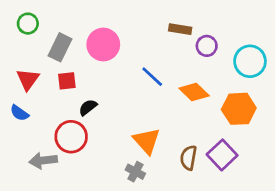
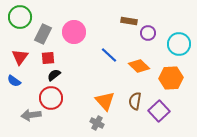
green circle: (28, 24) -> (20, 17), size x1.5
black semicircle: (88, 107) -> (54, 75), moved
brown semicircle: (189, 158) -> (135, 101), moved

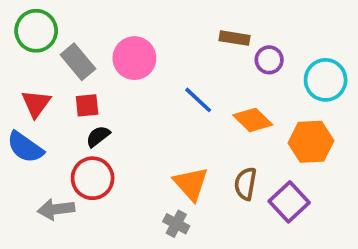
gray rectangle: (43, 34) -> (78, 62), turned -66
blue semicircle: (14, 81) -> (25, 147), size x1.5

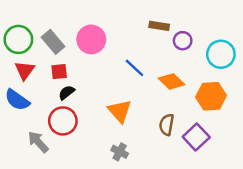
green circle: (36, 31) -> (18, 39), moved
orange triangle: (191, 184) -> (120, 111), moved
gray arrow: (56, 209) -> (38, 142), turned 55

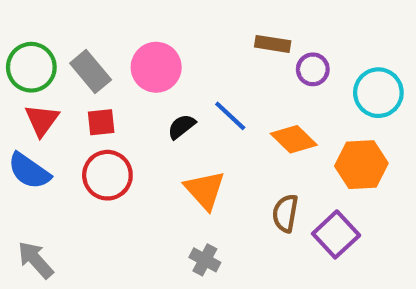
black semicircle: (67, 93) -> (182, 127), moved
red circle: (63, 121) -> (107, 175), moved
gray arrow: (38, 142) -> (35, 260), moved

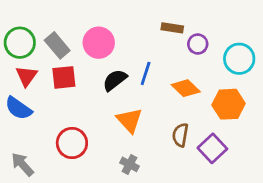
blue line: (230, 116) -> (146, 73), turned 65
red square: (101, 122) -> (64, 77), size x1.4
black semicircle: (182, 127) -> (115, 80), size x1.4
red circle: (107, 175) -> (72, 143), moved

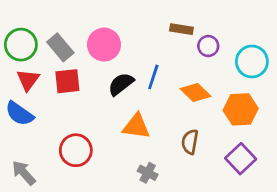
orange triangle: (129, 120) -> (136, 126), turned -40
purple square: (212, 148) -> (241, 159), moved
gray cross: (129, 164) -> (148, 173), moved

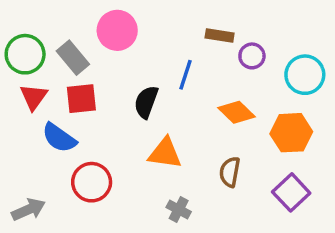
pink circle: (104, 45) -> (117, 30), moved
blue line: (153, 77) -> (185, 75), moved
black semicircle: (121, 84) -> (146, 102), turned -32
blue semicircle: (19, 114) -> (59, 138), moved
gray arrow: (24, 173) -> (28, 209), turned 108

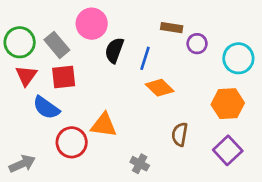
black semicircle: (146, 102) -> (114, 50), moved
orange diamond: (237, 112) -> (160, 88), moved
orange triangle: (165, 153) -> (104, 125), moved

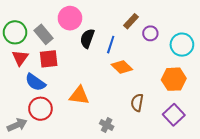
brown rectangle: (172, 28) -> (131, 21), turned -56
red circle: (72, 142) -> (40, 109), moved

